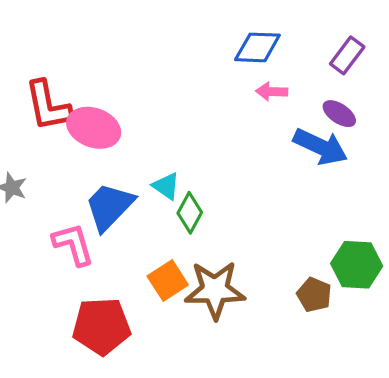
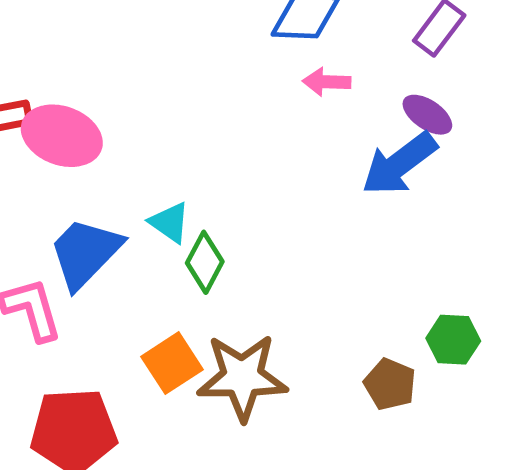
blue arrow: (320, 147) -> (399, 164), turned 118
green hexagon: (357, 265) -> (453, 340), size x0.7

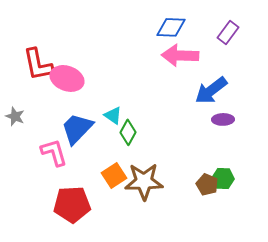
pink arrow: (327, 82) -> (180, 55), size x1.8
purple ellipse: (427, 115) -> (223, 119), moved, turned -35
green hexagon: (453, 340) -> (223, 178), moved

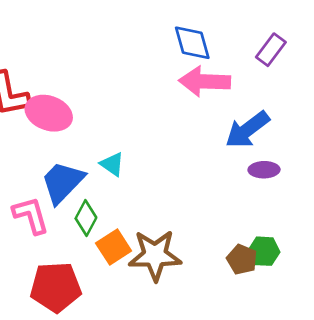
blue diamond: (171, 27) -> (192, 43), turned 72
green diamond: (128, 132) -> (86, 218), moved

